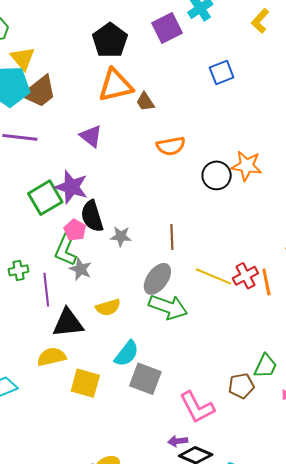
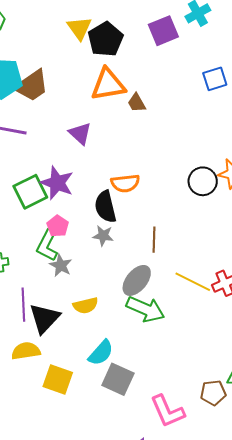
yellow triangle: (23, 58) -> (79, 28), moved
orange semicircle: (171, 146) -> (125, 183), moved
black semicircle: (92, 216) -> (105, 207), moved
purple line: (46, 290) -> (23, 305), moved
black triangle: (68, 323) -> (44, 318), turned -44

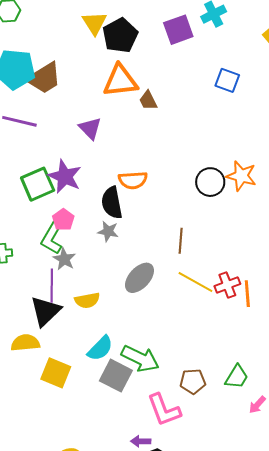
blue square: (215, 79) -> (227, 80), turned 35
brown line: (154, 240) -> (181, 241), moved
purple line: (23, 305) -> (52, 286), moved
green arrow: (145, 309) -> (140, 359), moved
brown pentagon: (213, 393) -> (193, 381), moved

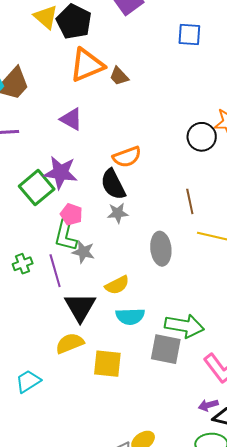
gray ellipse: (139, 278) -> (161, 249), turned -32
purple line: (52, 286) -> (55, 271), moved
cyan semicircle: (100, 348) -> (130, 316), moved, turned 60

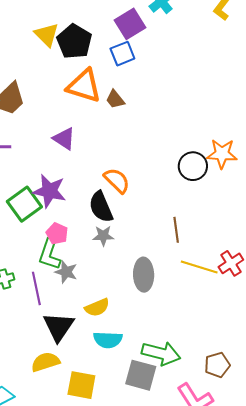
blue square: (189, 34) -> (122, 54), moved, turned -30
orange triangle: (87, 65) -> (84, 86), turned 36
orange semicircle: (127, 157) -> (117, 180), turned -120

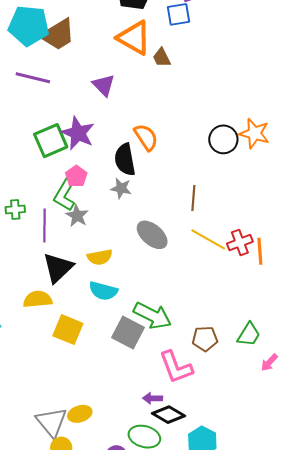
gray ellipse: (144, 275) -> (152, 235), turned -60

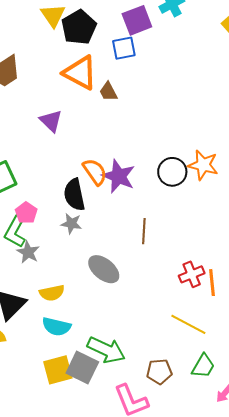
purple star: (78, 133) -> (119, 176), moved
yellow line: (208, 239) -> (188, 324), moved
yellow square: (68, 330) -> (58, 370), moved, turned -36

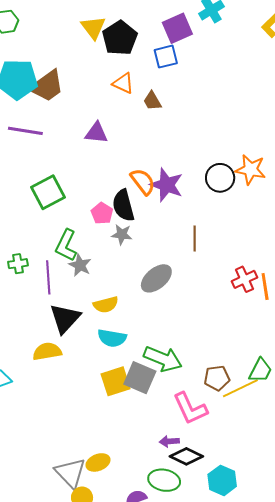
orange triangle: (80, 73) -> (123, 83), size x0.6
purple triangle: (51, 121) -> (96, 133), turned -35
pink pentagon: (26, 213) -> (102, 213), moved
gray ellipse: (104, 269) -> (156, 278), turned -76
yellow line: (188, 324) -> (240, 388), moved, turned -51

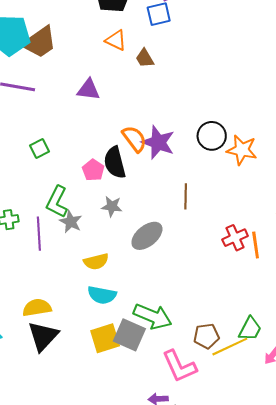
orange star: (251, 170) -> (242, 150), moved
green square: (48, 192) -> (39, 149), size x0.6
gray star: (122, 234) -> (112, 206), moved
black triangle: (65, 318) -> (43, 336), moved

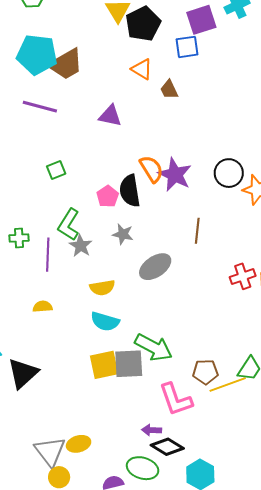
yellow semicircle: (37, 308) -> (43, 307), moved, size x0.7
gray square: (129, 335) -> (129, 364), turned -32
black triangle: (43, 336) -> (23, 373), moved

